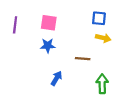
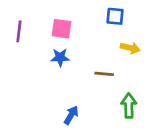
blue square: (99, 18) -> (115, 16), moved
blue arrow: (56, 78) -> (71, 115), moved

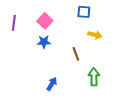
pink square: (62, 29) -> (45, 21), turned 35
brown line: (104, 74) -> (76, 54), turned 64

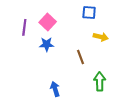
purple line: (14, 23) -> (24, 27), moved
blue arrow: (52, 84) -> (55, 89), turned -48

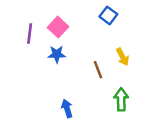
blue square: (89, 12) -> (108, 15), turned 32
yellow arrow: (101, 37) -> (123, 57), moved, turned 48

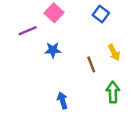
pink square: (58, 27) -> (54, 13), moved
purple line: (30, 34) -> (28, 31), turned 60

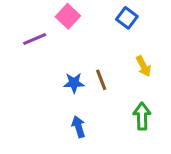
blue star: (53, 50) -> (74, 83), moved
brown line: (91, 64) -> (101, 80), moved

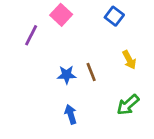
purple line: (35, 39) -> (31, 35), turned -40
green arrow: (142, 116) -> (128, 105), turned -130

